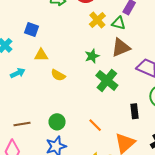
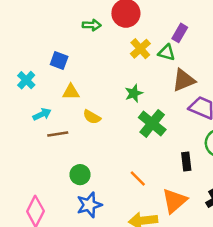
brown triangle: (121, 48) -> (184, 80), moved
green circle: (57, 122) -> (80, 175), moved
brown line: (22, 124) -> (58, 134), moved

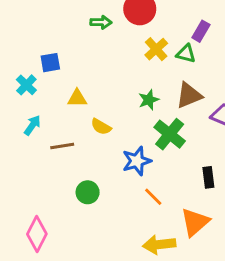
blue square: (59, 60) -> (50, 63), moved, turned -30
brown triangle: (184, 80) -> (189, 95), moved
cyan arrow: (42, 114) -> (32, 125), moved, turned -30
blue star: (89, 205) -> (137, 161), moved

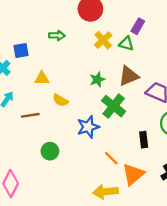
green arrow: (101, 22) -> (57, 35), moved
orange line: (153, 197) -> (111, 158), moved

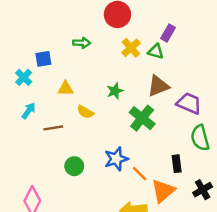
green star: (97, 79) -> (115, 91), moved
blue star: (88, 127) -> (116, 159), moved
black rectangle: (144, 140) -> (177, 164), moved

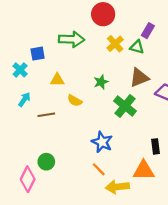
green arrow: (82, 43) -> (71, 39), size x1.6
blue star: (116, 159) -> (102, 142), turned -30
green circle: (74, 166) -> (46, 162), moved
orange line: (140, 174) -> (99, 169), moved
orange triangle: (163, 191) -> (144, 170), turned 40

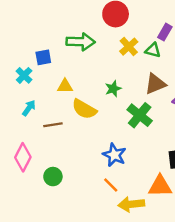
yellow semicircle: (75, 101) -> (84, 109), size x1.5
pink diamond: (28, 179) -> (23, 157), moved

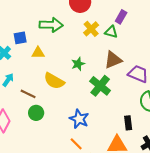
yellow triangle: (65, 86) -> (38, 53), moved
brown line: (53, 125) -> (28, 94), turned 35
green circle: (53, 177) -> (36, 113), moved

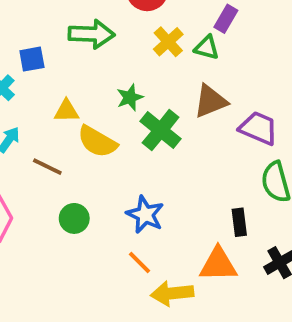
yellow triangle: (38, 53) -> (66, 111), moved
green star: (78, 64) -> (130, 97), moved
green cross: (100, 86) -> (161, 130), moved
green circle: (36, 113) -> (74, 218), moved

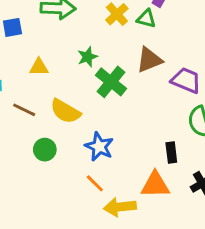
yellow semicircle: (97, 142) -> (65, 111), moved

